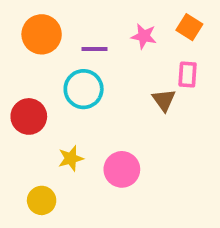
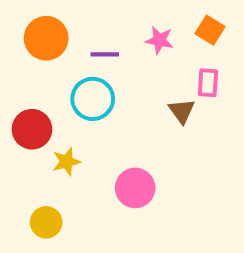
yellow star: (71, 158) -> (66, 162), moved

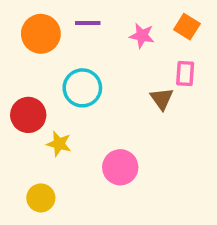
purple line: (105, 54) -> (88, 23), moved
yellow star: (66, 162) -> (59, 144), turned 30

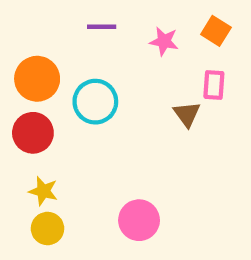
orange circle: (41, 34) -> (37, 79), moved
yellow star: (59, 144) -> (43, 191), moved
pink circle: (120, 167) -> (139, 220), moved

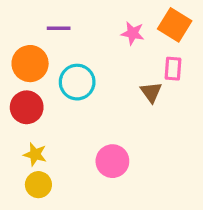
purple line: (102, 27) -> (59, 28), moved
orange square: (216, 31) -> (175, 25), size x1.4
pink circle: (139, 220) -> (112, 161), moved

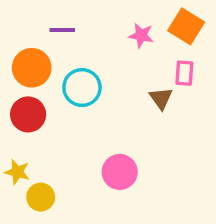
yellow star: (35, 154) -> (17, 172), moved

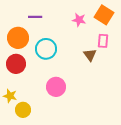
pink circle: (120, 172) -> (56, 87), moved

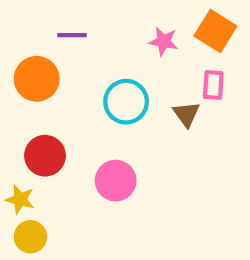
cyan circle: (46, 49) -> (126, 102), moved
red circle: (16, 64) -> (45, 156), moved
yellow circle: (23, 110) -> (30, 237), moved

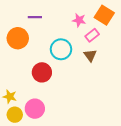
pink rectangle: (213, 85) -> (92, 35), moved, turned 48
red circle: (45, 156) -> (42, 72), moved
pink circle: (116, 181) -> (35, 109), moved

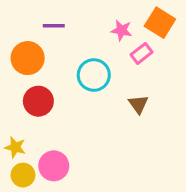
brown triangle: (90, 55) -> (138, 104), moved
red circle: (42, 72) -> (38, 101), moved

